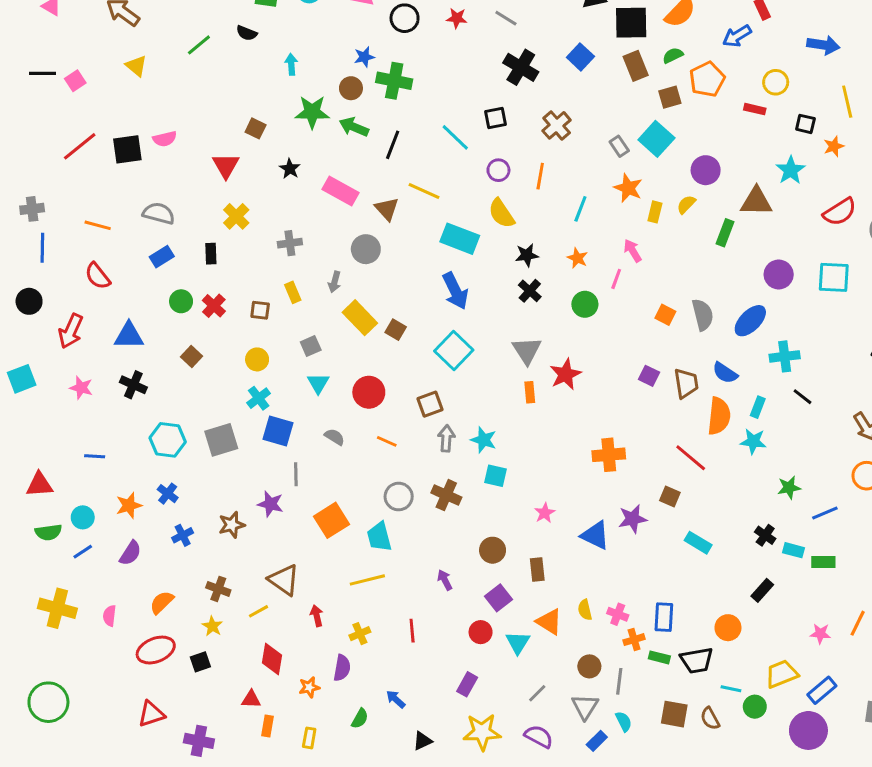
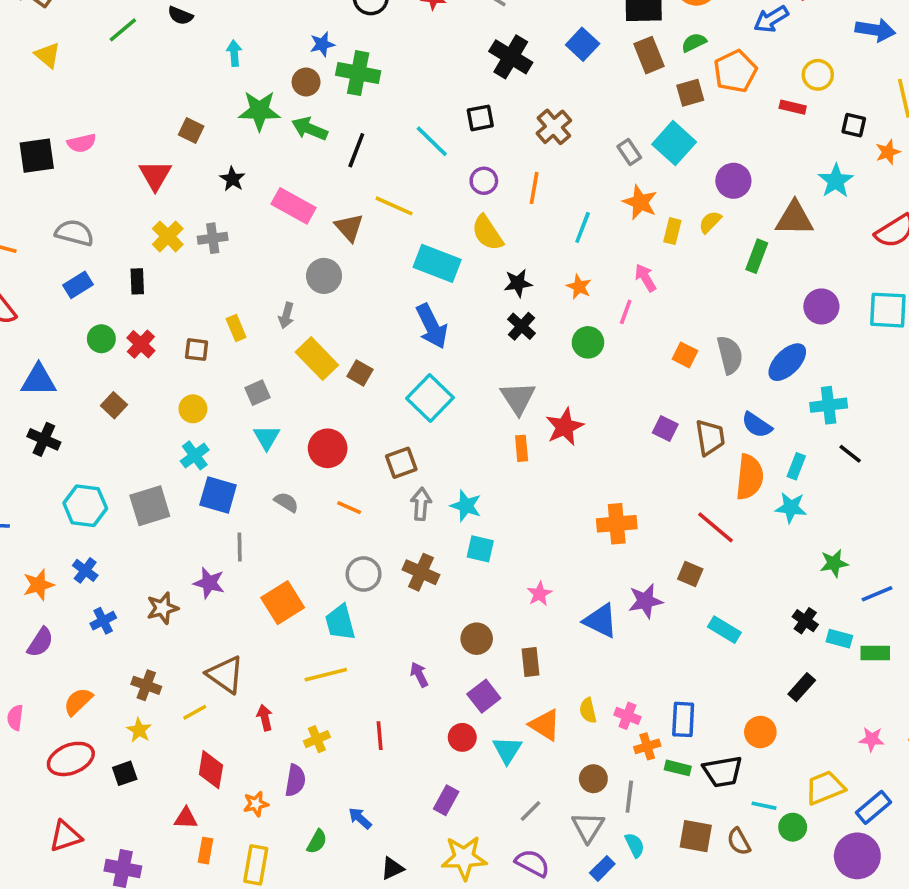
gray cross: (290, 243) -> (213, 238), moved
yellow rectangle: (309, 738) -> (256, 865), size x1.5

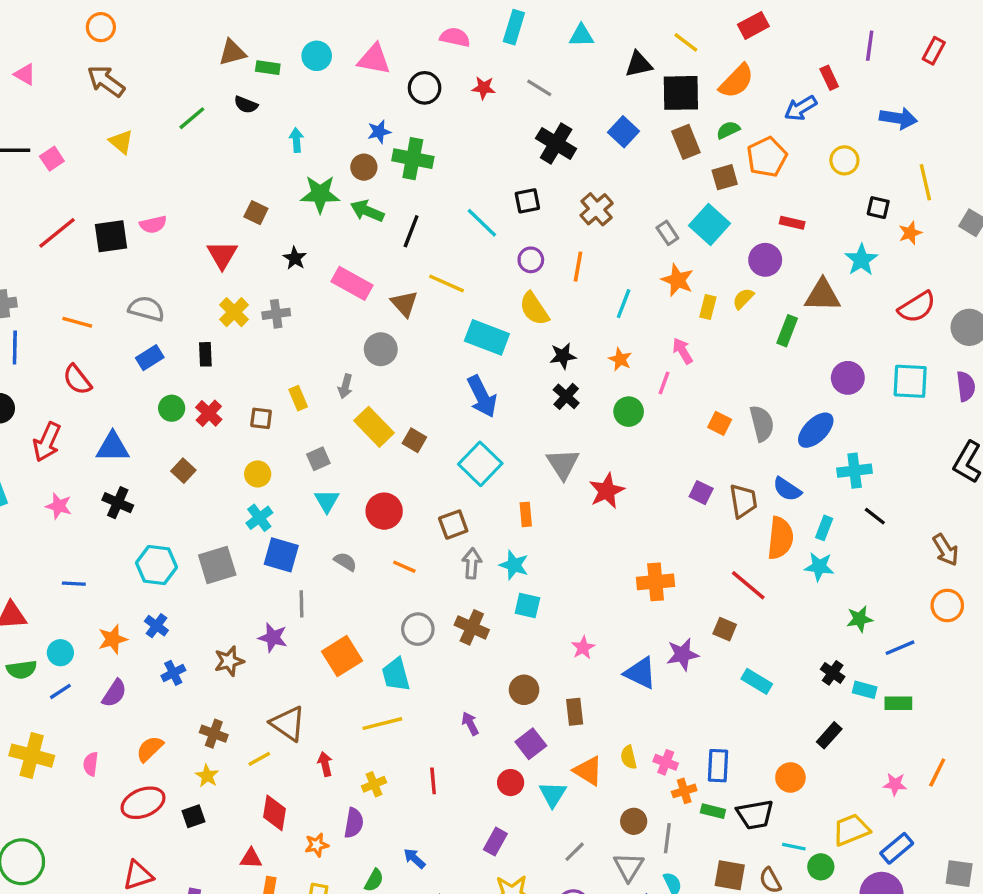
red rectangle: (793, 107) -> (792, 223), moved
orange rectangle: (522, 448) -> (526, 514), moved

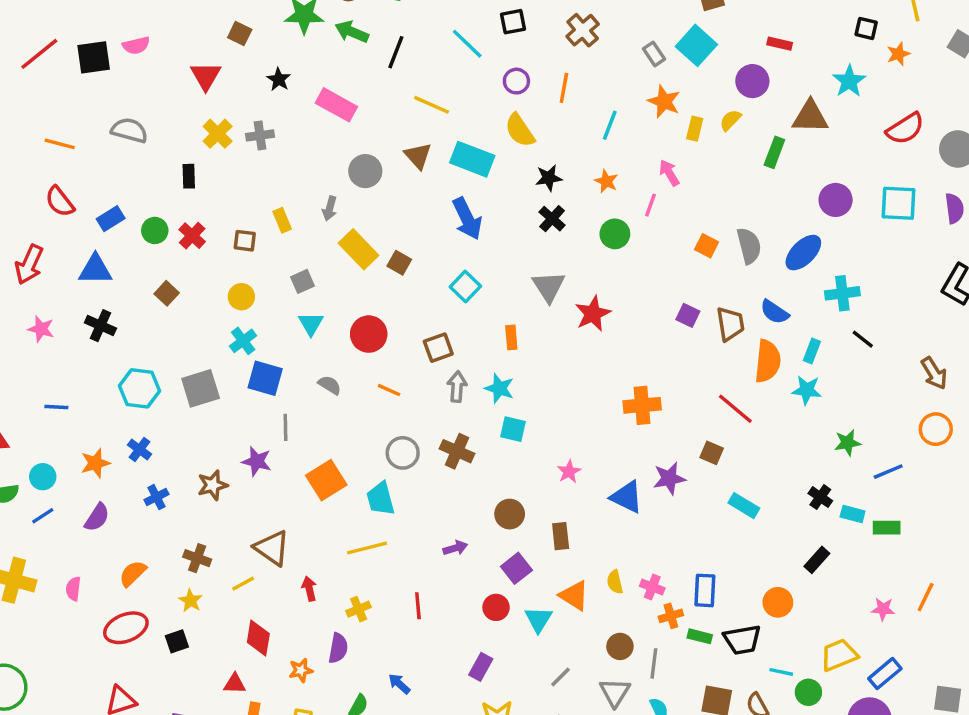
brown triangle: (404, 304) -> (418, 156), moved
blue rectangle: (150, 358) -> (111, 219), moved
cyan square: (480, 464) -> (465, 287), size x0.7
purple arrow: (470, 724) -> (455, 548), turned 100

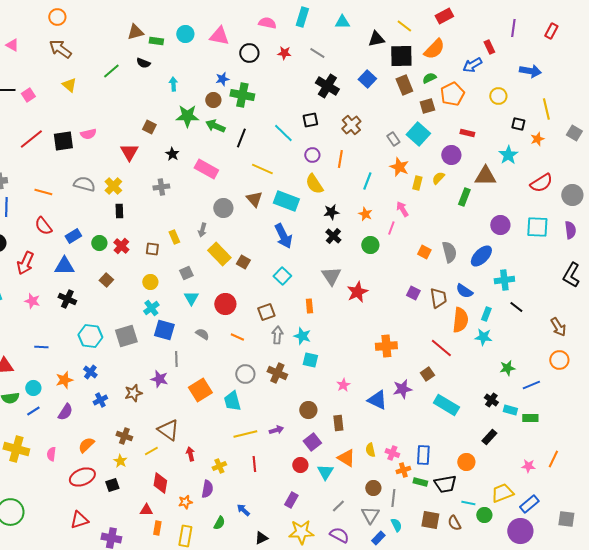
yellow cross: (218, 134) -> (113, 186), moved
brown square: (712, 453) -> (427, 374), turned 32
cyan rectangle: (744, 506) -> (446, 405), size x1.4
yellow line: (367, 548) -> (245, 434), moved

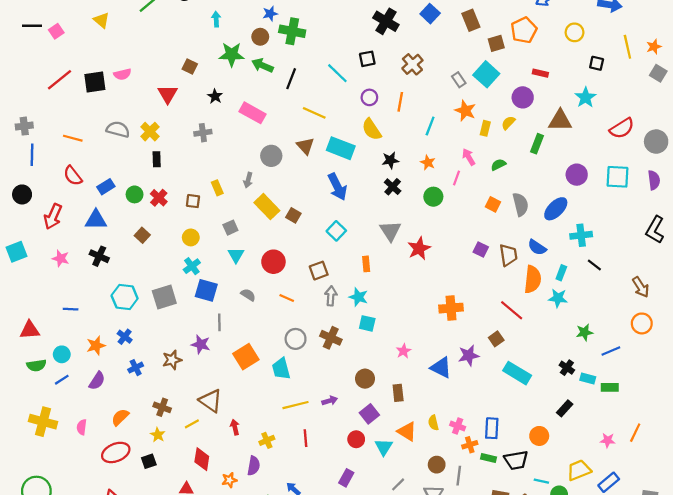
green semicircle: (429, 78) -> (498, 165), moved
orange star: (537, 139) -> (654, 47), moved

